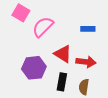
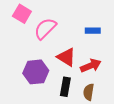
red arrow: (86, 62) -> (91, 66), turned -30

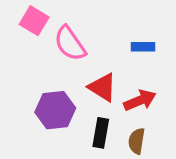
pink semicircle: (45, 29) -> (70, 43), turned -80

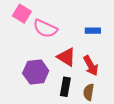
pink semicircle: (70, 43) -> (45, 29), turned -30
red arrow: (140, 100) -> (91, 66), turned 84

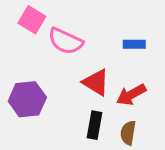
red arrow: (91, 66) -> (131, 95), turned 90
purple hexagon: (36, 72) -> (27, 99), moved

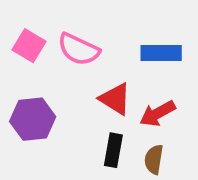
pink square: (32, 20) -> (29, 46), moved
blue rectangle: (134, 44) -> (161, 53), size x1.5

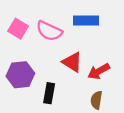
blue rectangle: (161, 53) -> (86, 21), moved
black rectangle: (113, 150) -> (49, 93), moved

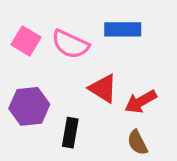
brown semicircle: (96, 100) -> (137, 143), turned -36

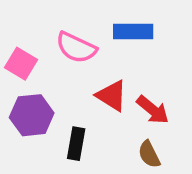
pink square: (26, 41) -> (21, 64), moved
red arrow: (141, 102) -> (153, 110), turned -112

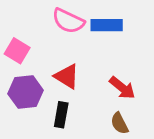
pink semicircle: (76, 48) -> (68, 21), moved
red triangle: (112, 96) -> (67, 76), moved

